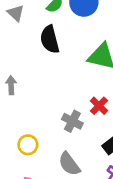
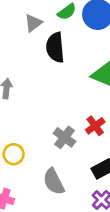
gray triangle: (16, 13) -> (33, 23), moved, turned 30

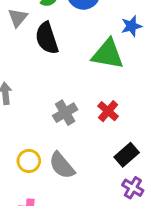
gray cross: (65, 137) -> (65, 113), moved, turned 35
gray semicircle: (54, 182) -> (62, 165), moved

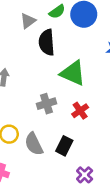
green triangle: (108, 54) -> (73, 73), moved
black rectangle: (127, 155) -> (64, 146), moved, turned -36

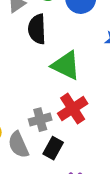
gray cross: (46, 104) -> (40, 120), moved
red cross: (80, 111) -> (73, 109), size x1.5

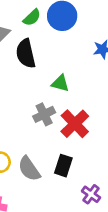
green triangle: (66, 65) -> (60, 83), size x0.6
gray cross: (40, 120) -> (44, 114), moved

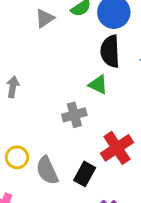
black semicircle: (26, 54) -> (110, 51), moved
red cross: (75, 124) -> (117, 148), moved

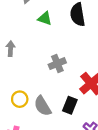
green triangle: (98, 85) -> (45, 19), moved

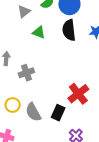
gray cross: (57, 64) -> (26, 73), moved

